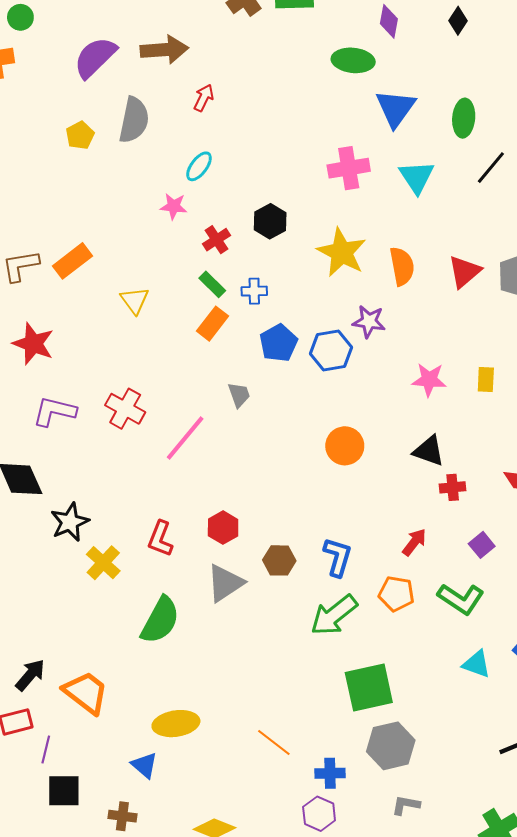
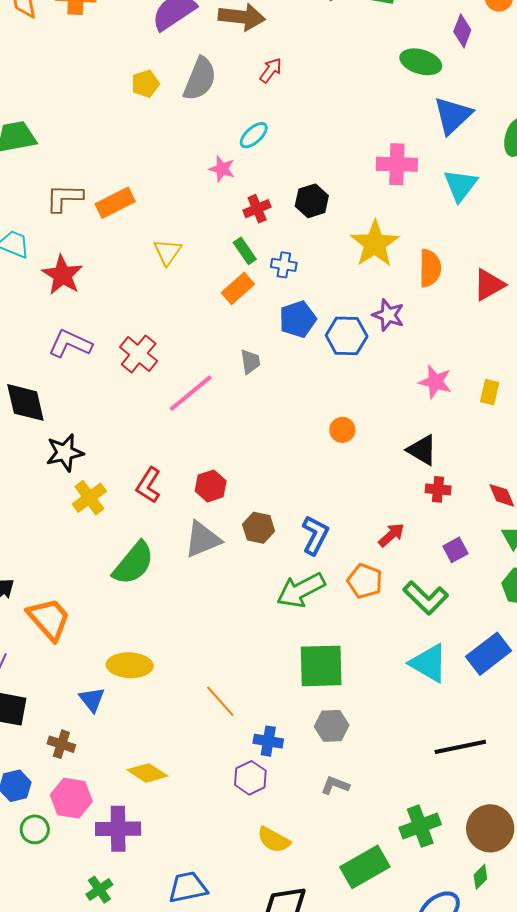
orange circle: (345, 446) -> (342, 430), size x0.7
cyan triangle: (476, 664) -> (429, 663), size x1.4
gray hexagon: (391, 746) -> (332, 726), size x0.7

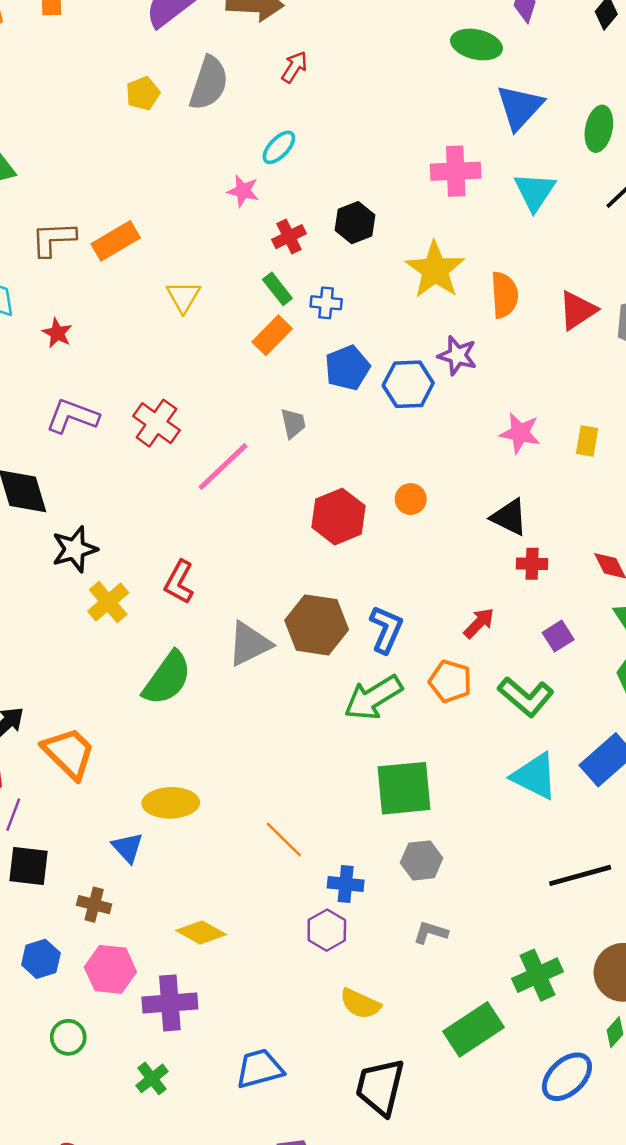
red star: (62, 275) -> (57, 333), size x0.6
red hexagon: (211, 486) -> (339, 517), moved, size x1.4
brown hexagon: (259, 528) -> (317, 625), size x1.6
green circle: (35, 829) -> (68, 1037), moved

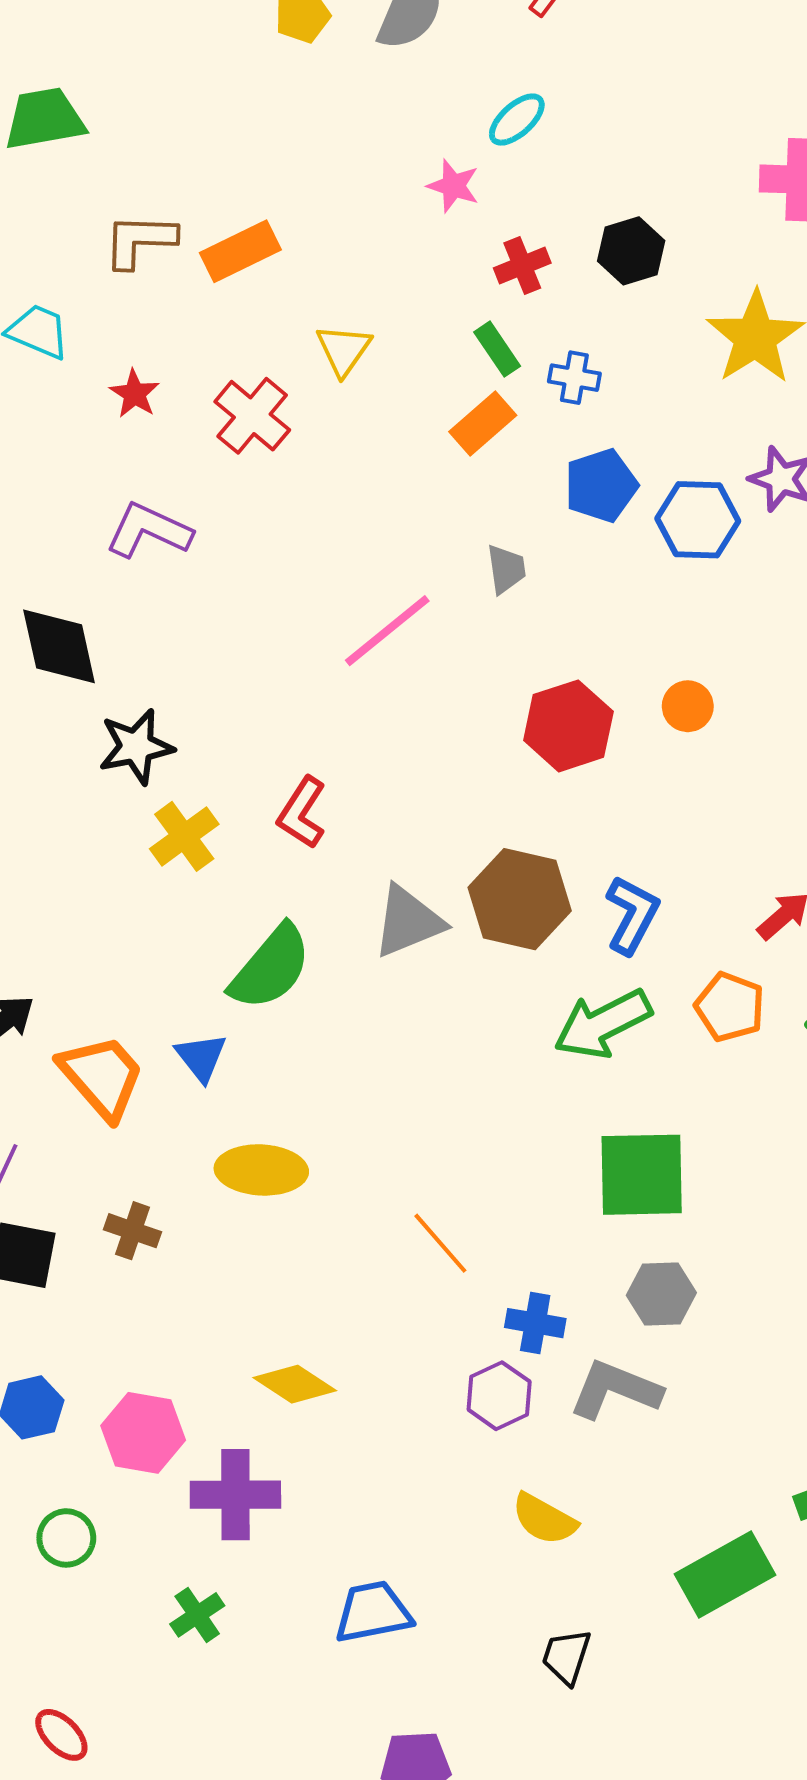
red cross: (156, 423) -> (252, 416), moved
blue triangle: (128, 848) -> (201, 1057), moved
brown cross: (94, 905) -> (133, 1231), moved
gray L-shape: (431, 932) -> (615, 1390), moved, size x1.6
black trapezoid: (380, 1087) -> (566, 1657), size x0.6

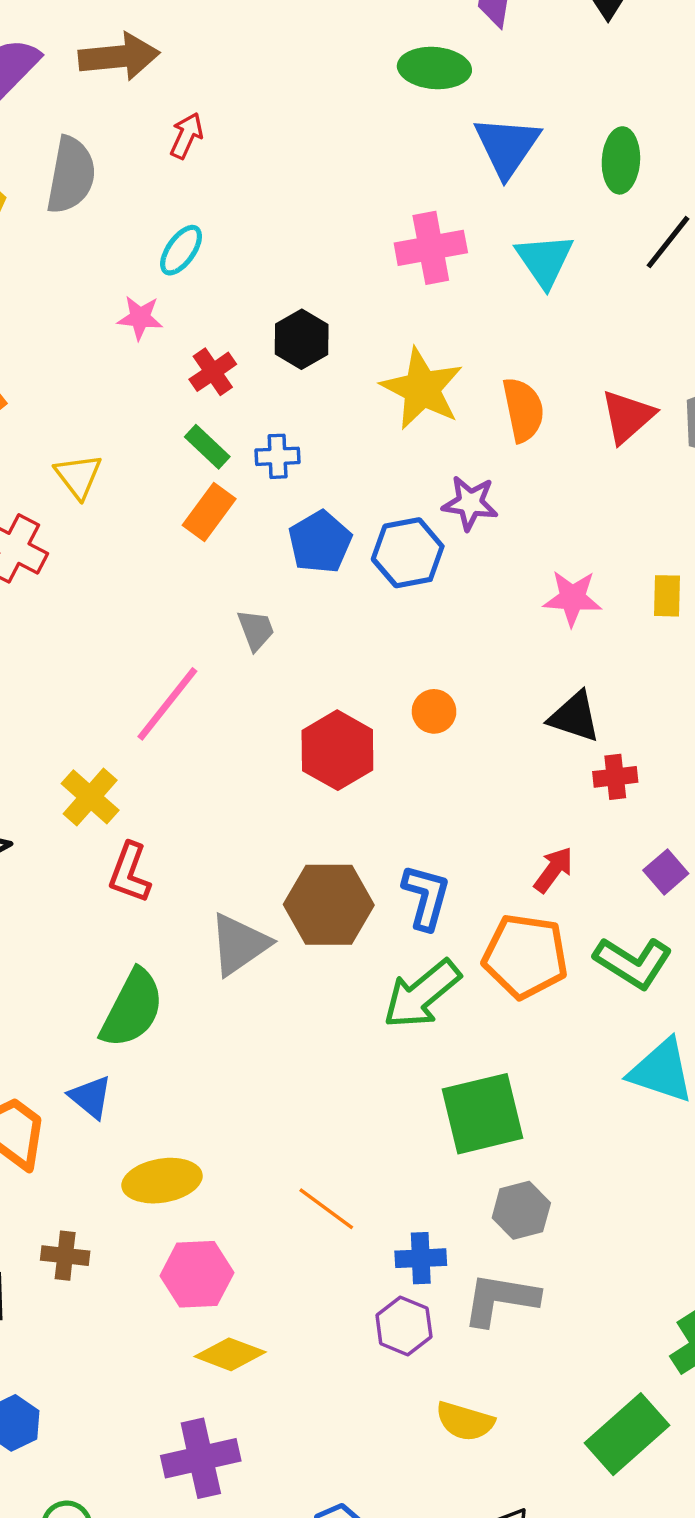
yellow cross: (184, 836) -> (90, 797), moved
orange pentagon: (730, 1007) -> (525, 956), size x1.4
pink hexagon: (143, 1433) -> (197, 1274), moved

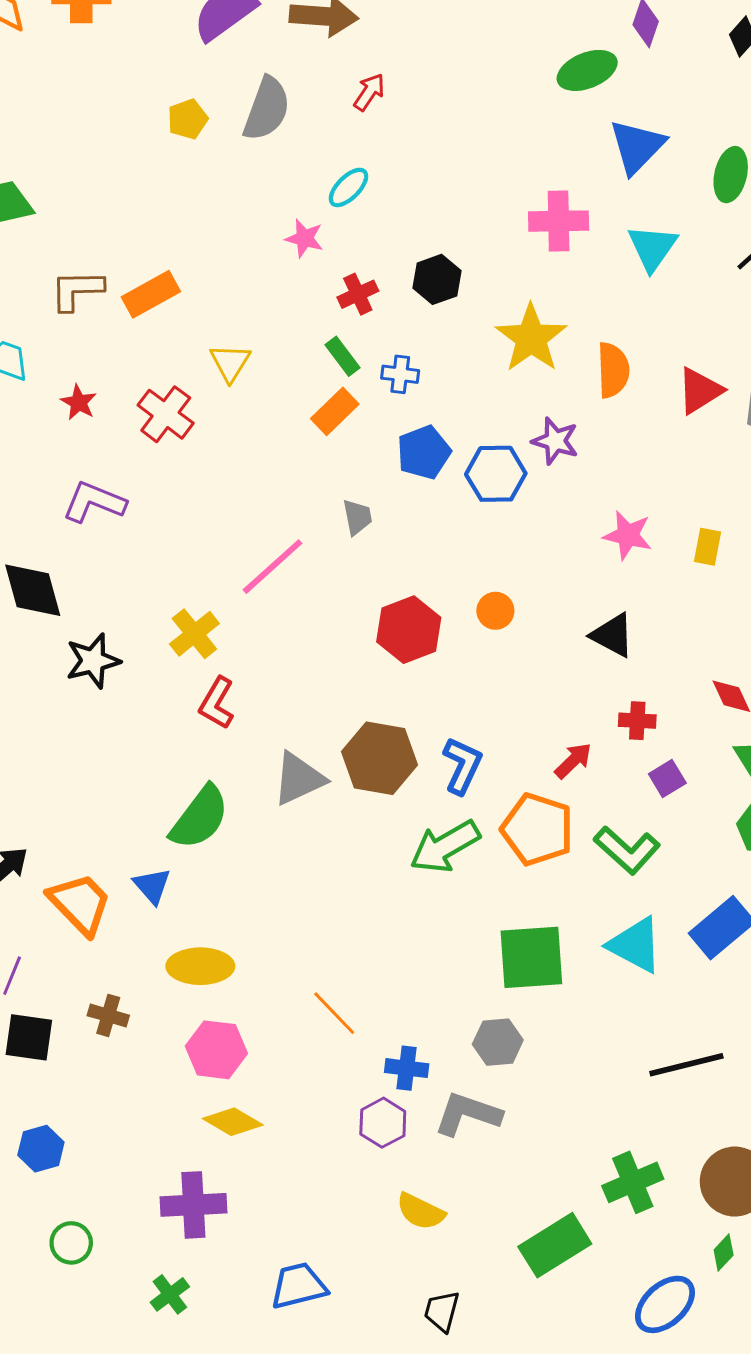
green ellipse: (434, 68) -> (587, 70), turned -36
red cross: (615, 777) -> (637, 721), moved
green square: (483, 1114) -> (531, 957), moved

